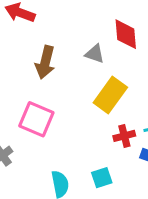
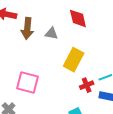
gray triangle: (95, 54) -> (52, 33), moved
brown arrow: (45, 62) -> (27, 28), moved

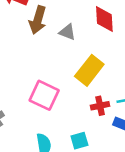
pink square: (27, 82) -> (44, 95), moved

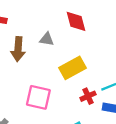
brown arrow: (38, 20) -> (18, 49), moved
yellow rectangle: (89, 70) -> (72, 68), turned 35

